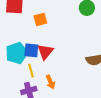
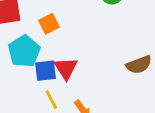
cyan pentagon: (17, 53) -> (24, 51), moved

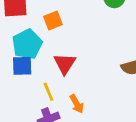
blue square: (46, 71) -> (22, 66), moved

